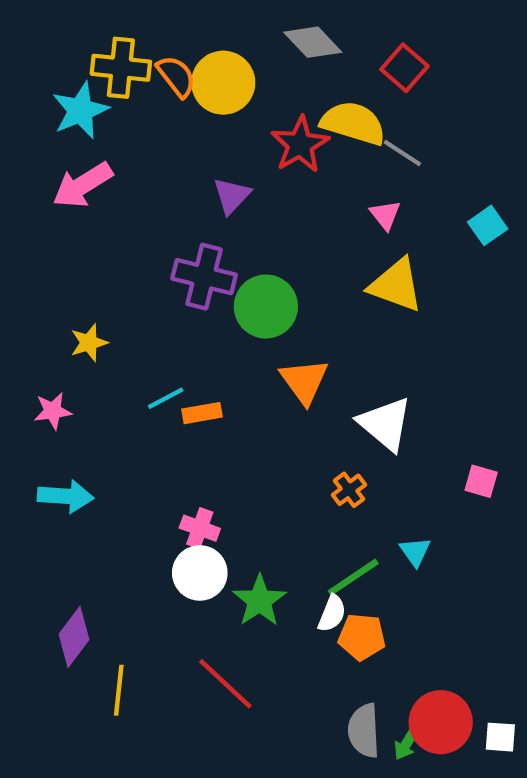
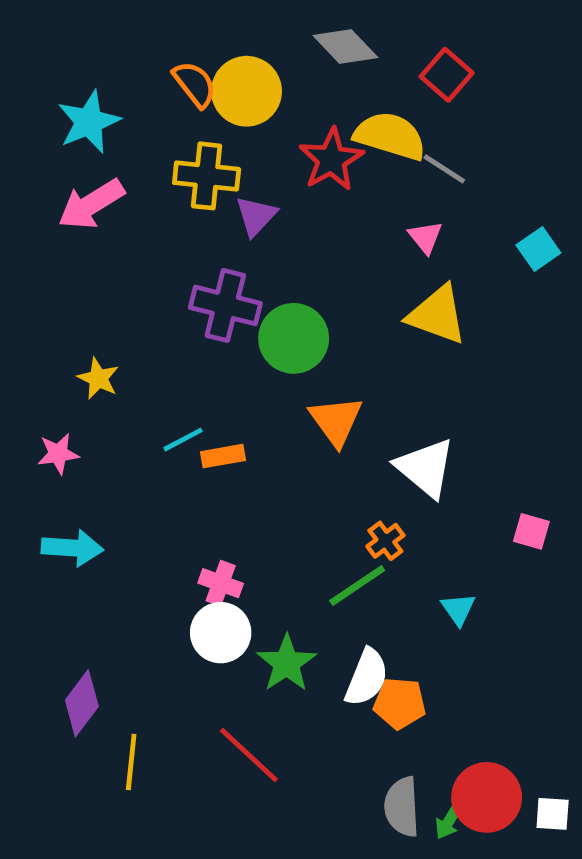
yellow cross: (121, 68) -> (207, 176), moved
yellow star: (89, 343) -> (98, 378), turned -30
green line: (353, 577) -> (357, 586), moved
white semicircle: (332, 613) -> (367, 677), size x1.4

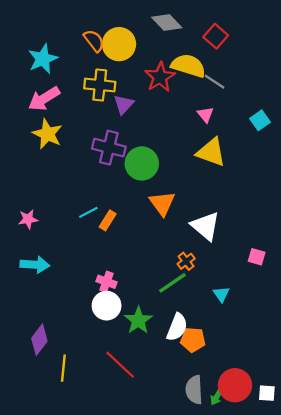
yellow star: (98, 378) -> (47, 134), moved, size x1.5
orange rectangle: (223, 456) -> (108, 220), turned -48

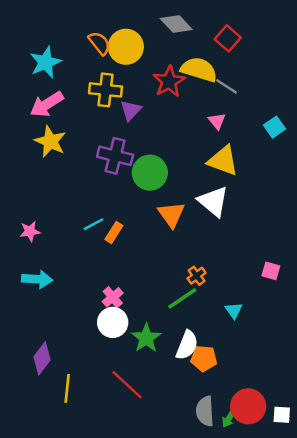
white triangle: (205, 226) -> (213, 201), moved
pink cross: (107, 282) -> (113, 297), turned 30

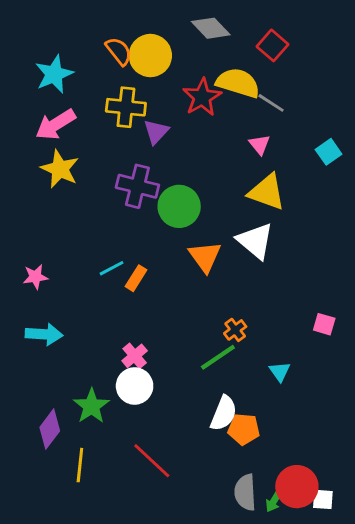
green star: (146, 338) -> (91, 406), moved
white square: (282, 415) -> (323, 499), moved

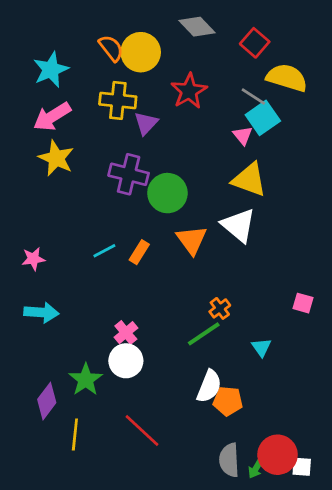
yellow semicircle: (238, 83) -> (287, 78), moved
cyan square: (329, 152) -> (263, 118), moved, size x1.4
orange rectangle: (136, 278) -> (139, 252), moved

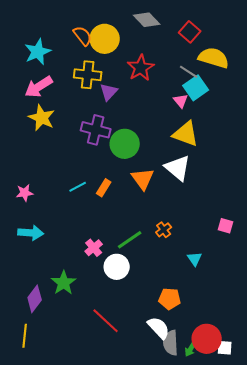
green line: (204, 334) -> (130, 240), moved
white circle: (126, 361) -> (117, 267), moved
white semicircle: (209, 386) -> (159, 328), moved, turned -65
yellow line: (75, 435) -> (25, 336), moved

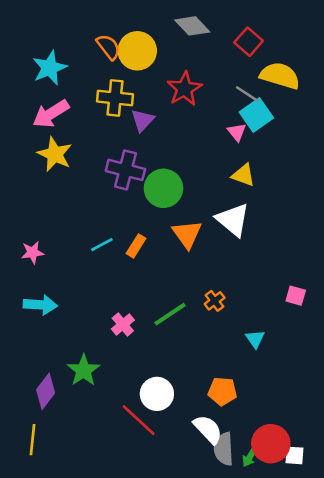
yellow triangle: (186, 134) -> (243, 175), size x0.7
white circle: (117, 267) -> (157, 394), moved

